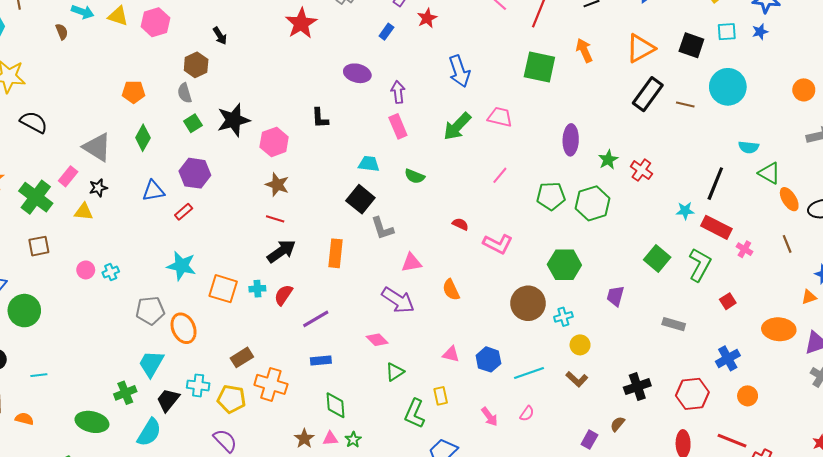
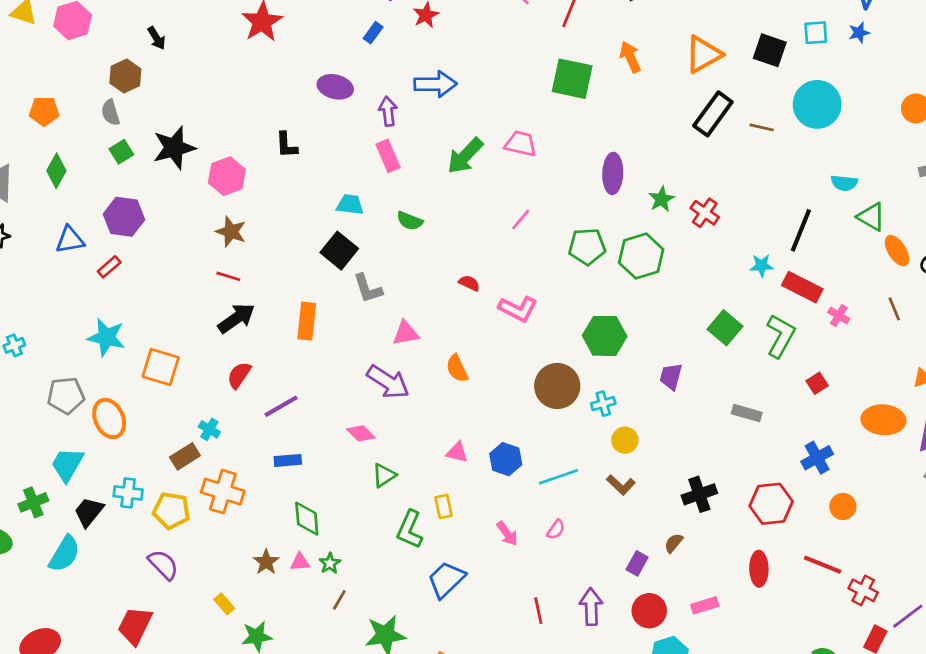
blue arrow: (459, 71) -> (435, 84), moved, turned -72
cyan cross: (257, 289) -> (209, 429), moved, turned 35

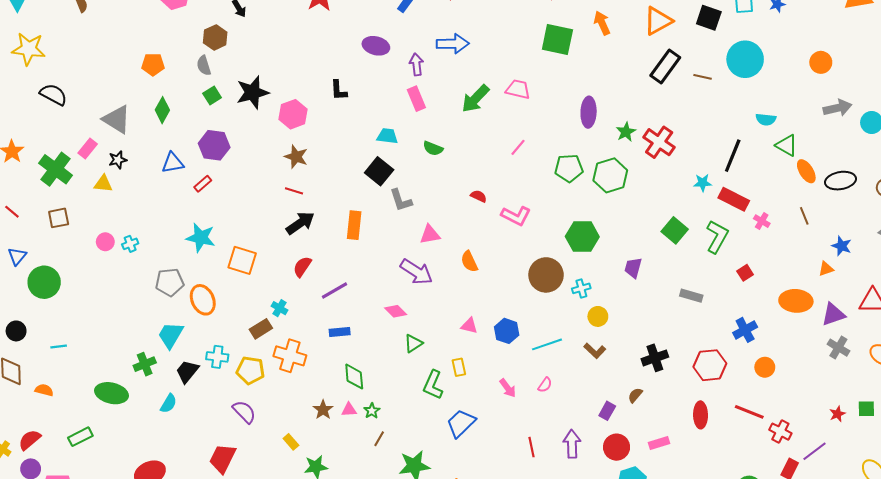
red cross: (705, 213) -> (659, 142), size x1.4
cyan semicircle: (64, 554) -> (169, 404), size x0.7

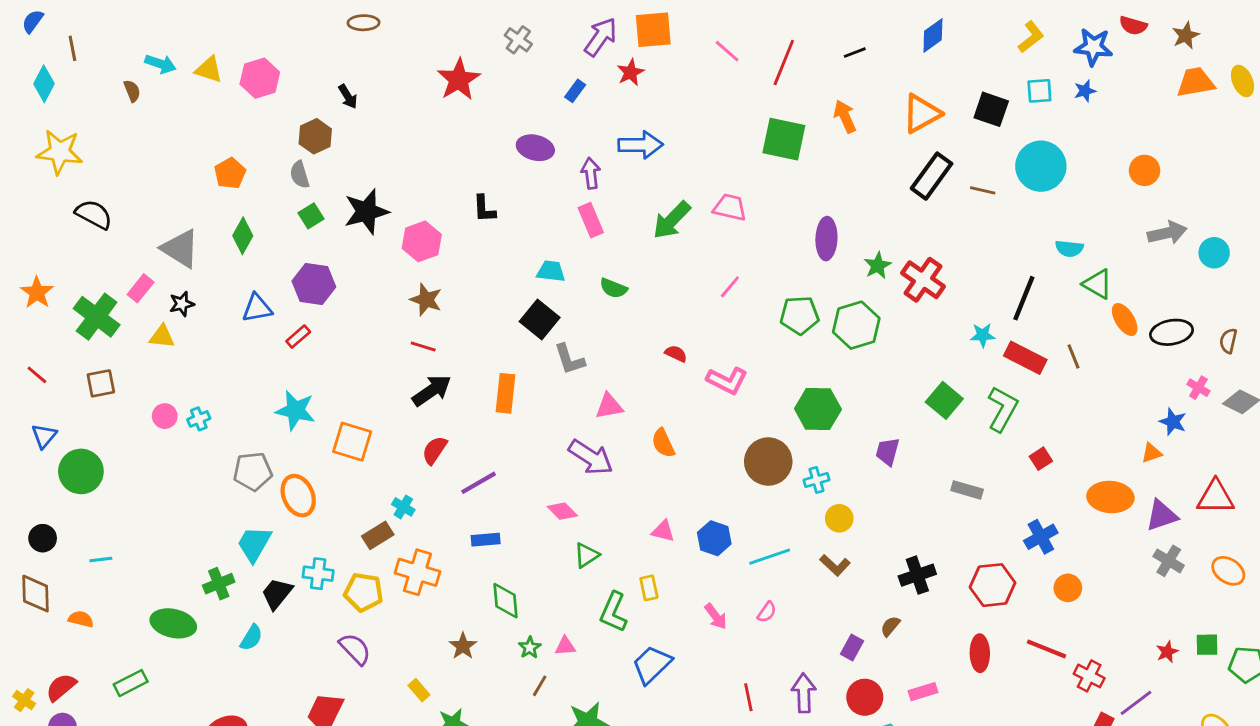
orange pentagon: (153, 64) -> (230, 173), turned -30
brown line: (804, 216) -> (1074, 356), moved
pink cross: (762, 221) -> (1198, 388), moved
pink triangle: (349, 410) -> (565, 646), moved

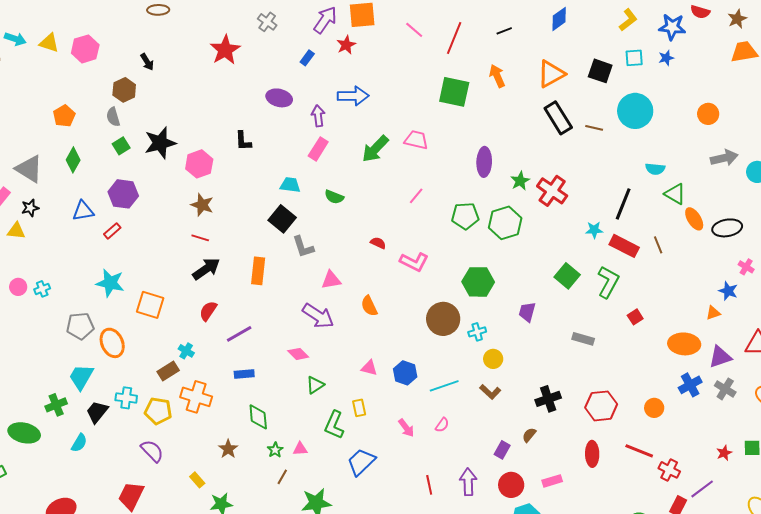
black rectangle: (932, 176) -> (558, 118), turned -68
pink rectangle: (591, 220) -> (318, 149), turned 55
blue cross: (1041, 537) -> (690, 385), moved

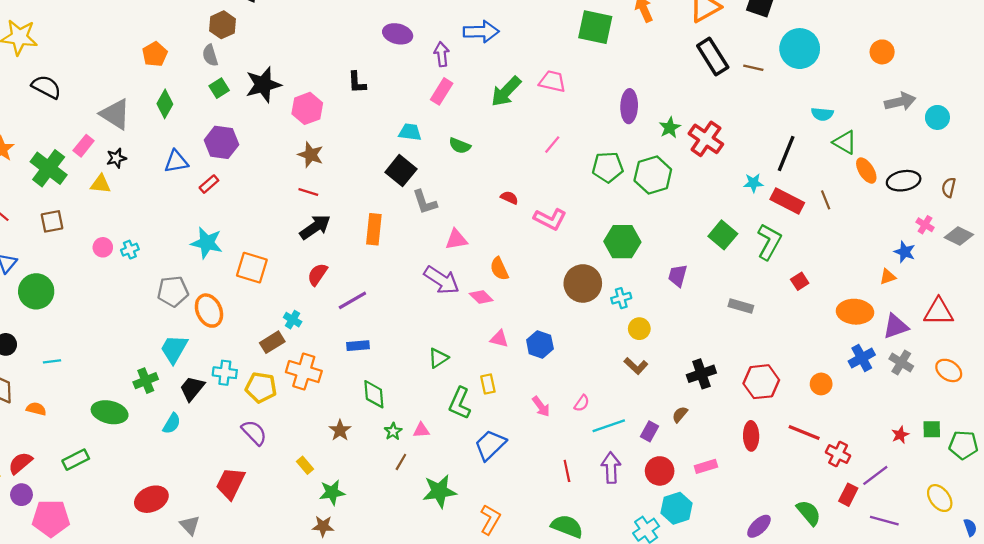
pink diamond: (298, 354) -> (481, 297), moved
cyan line: (444, 386) -> (609, 426), moved

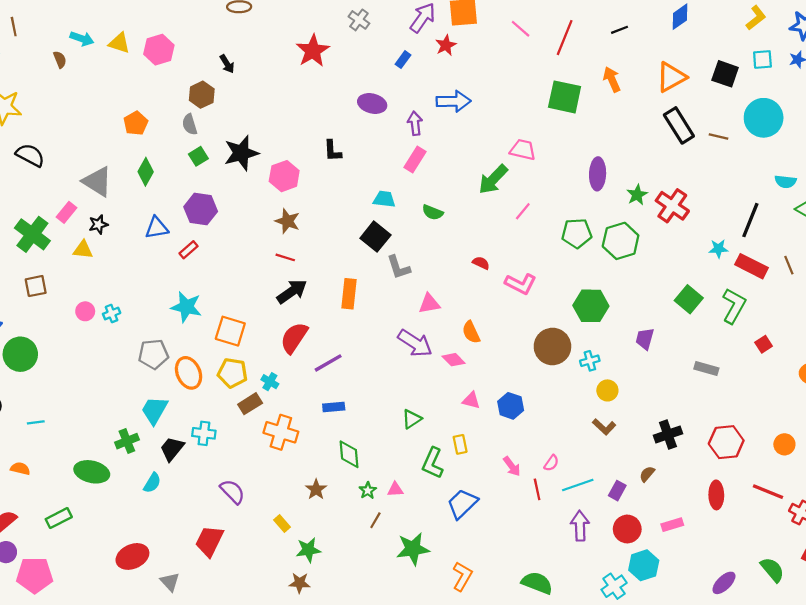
green arrow: (506, 91) -> (493, 179), moved
red semicircle: (317, 274) -> (294, 338), size x1.4
yellow pentagon: (261, 387) -> (233, 373), moved
red line: (567, 471) -> (537, 489), moved

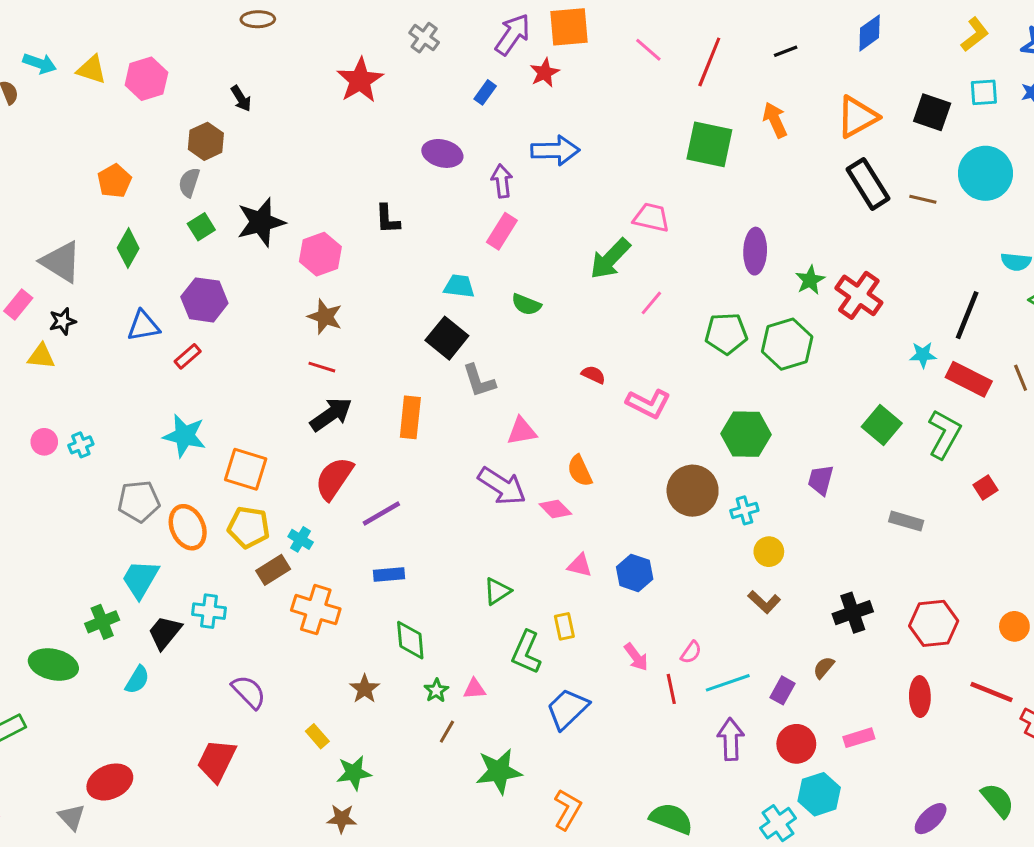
gray semicircle: (190, 124) -> (189, 182), turned 35
gray triangle: (170, 582) -> (72, 817), moved

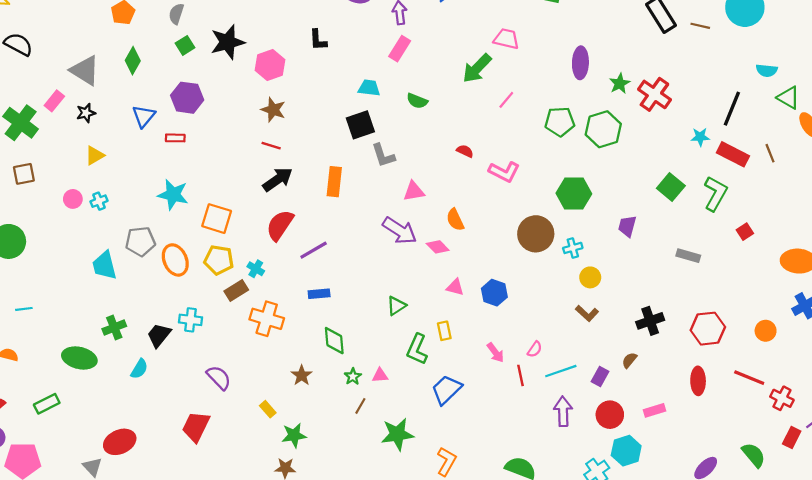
blue triangle: (143, 326) -> (144, 116), turned -40
black square: (447, 338) -> (360, 125), turned 32
yellow triangle: (41, 356) -> (95, 155), moved, turned -36
red rectangle: (188, 356) -> (175, 138), turned 42
cyan trapezoid: (140, 579) -> (104, 265), moved, turned -44

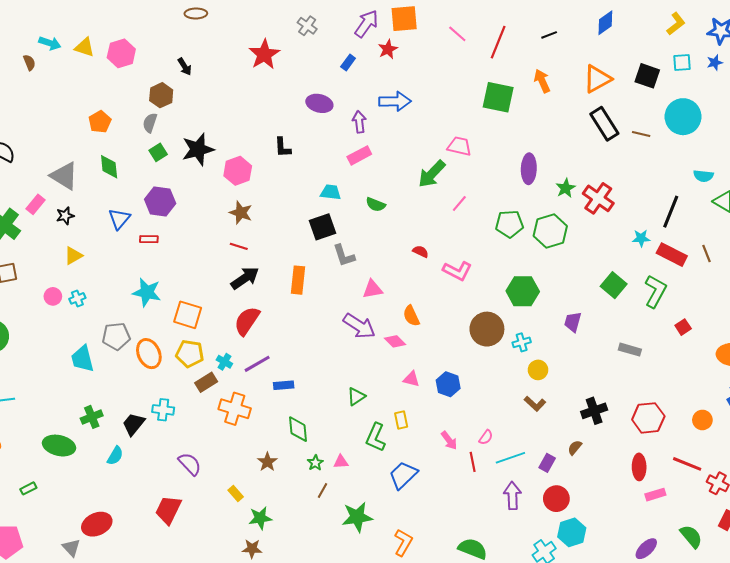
pink rectangle: (400, 49) -> (359, 155), turned 30
green diamond: (133, 61) -> (109, 167), turned -35
purple line: (314, 250) -> (257, 364), moved
green rectangle: (47, 404) -> (28, 488), size x0.7
pink rectangle: (654, 410) -> (655, 495), moved

